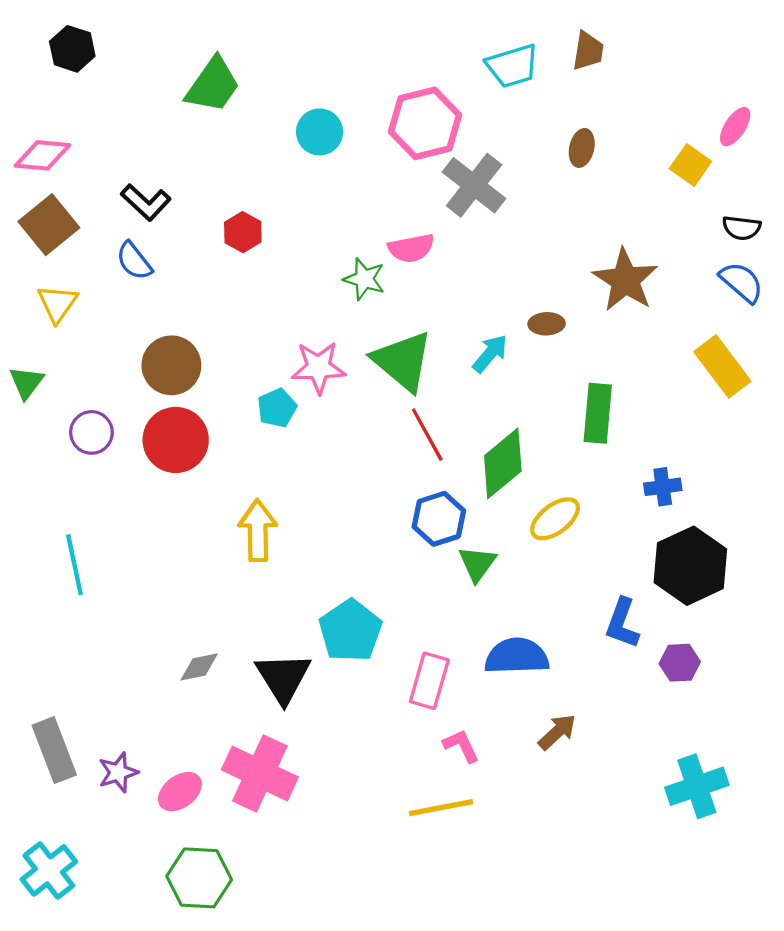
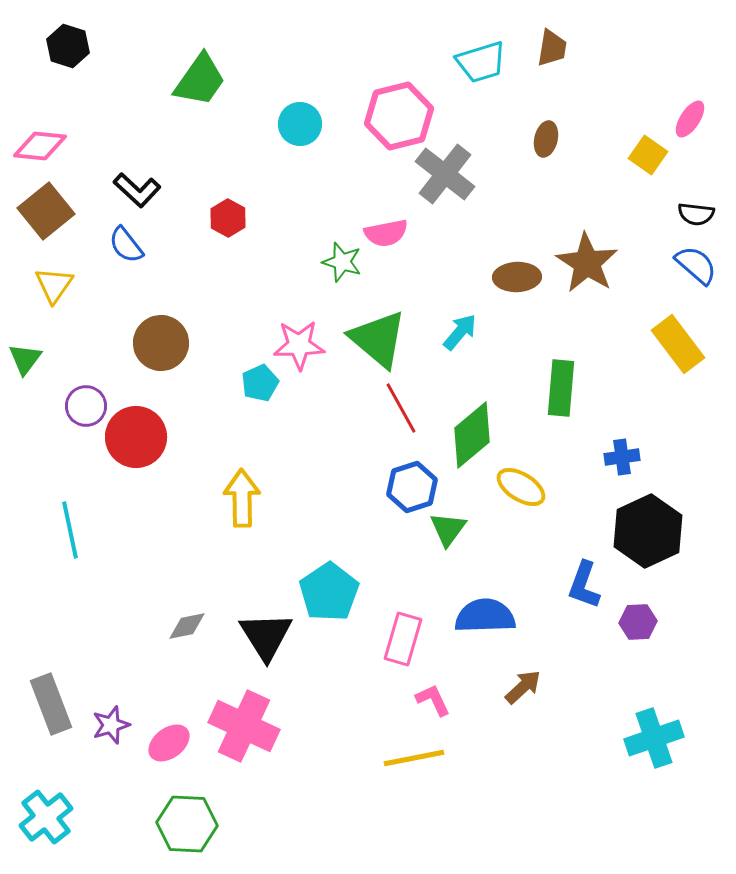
brown ellipse: (547, 324) -> (517, 277), moved, size x1.4
red circle: (176, 440) -> (136, 437), moved
yellow ellipse: (555, 519) -> (521, 487), turned 69

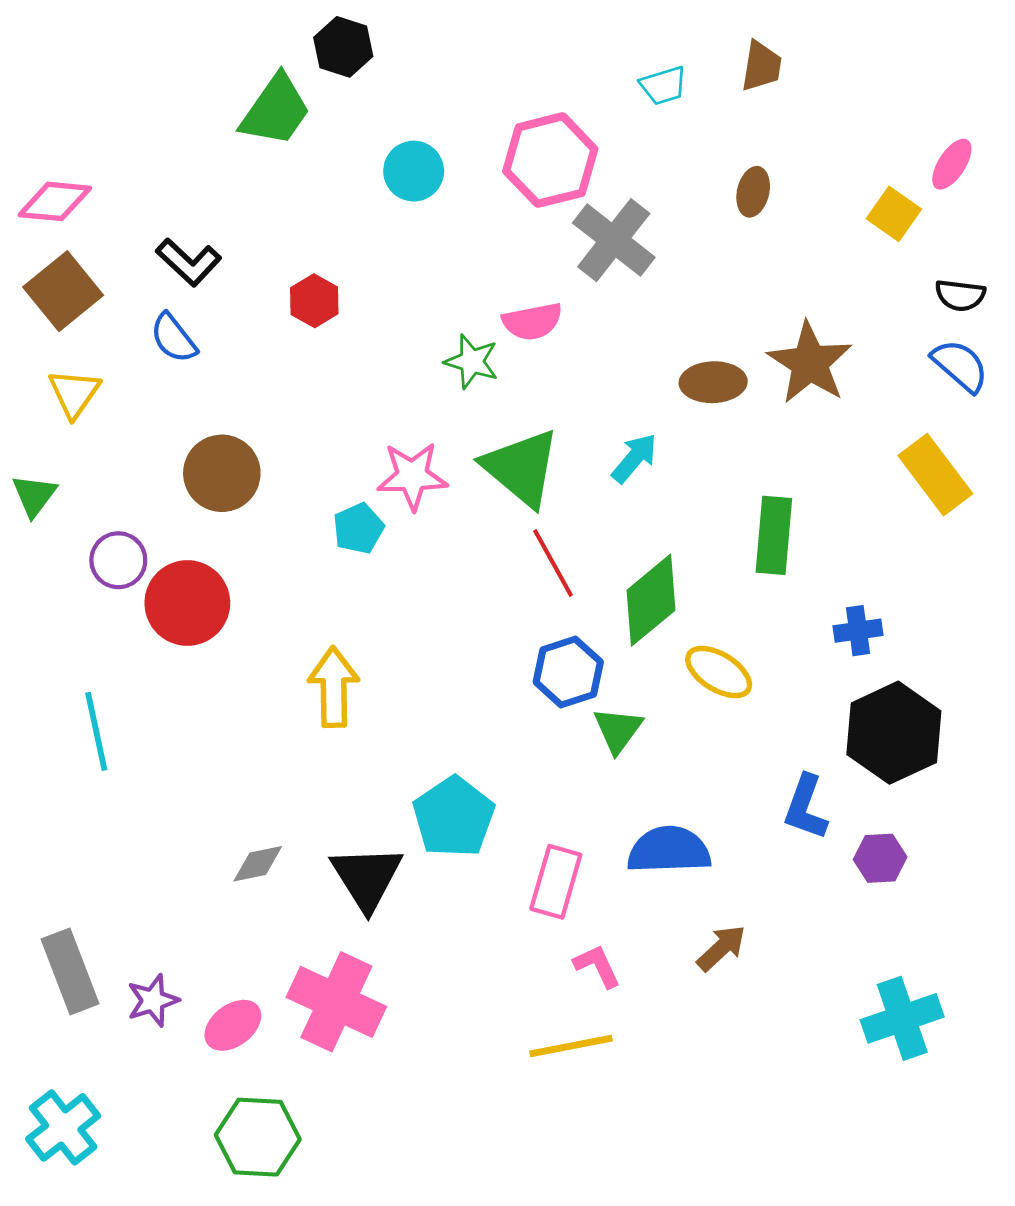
black hexagon: (68, 46) -> (343, 47), moved
cyan trapezoid: (481, 62) -> (663, 86), size x0.7

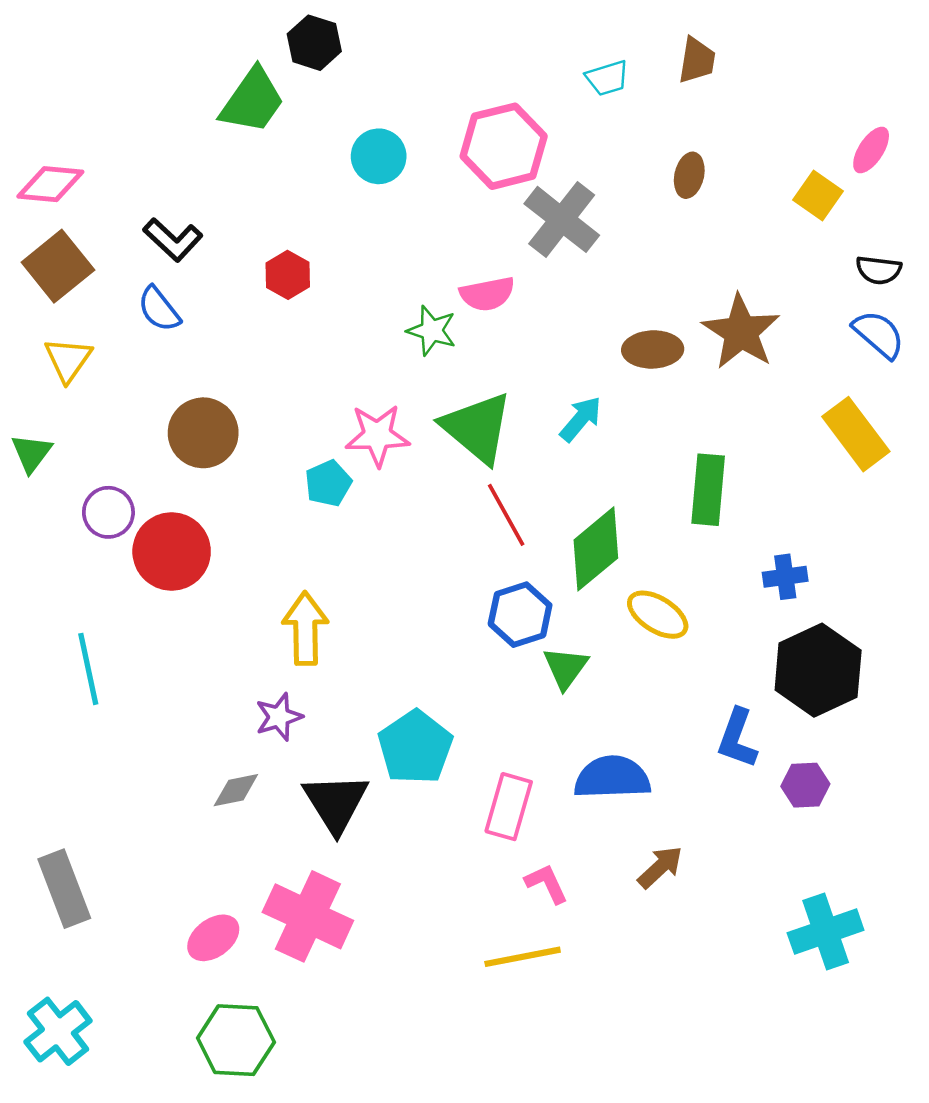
purple star: (153, 1000) -> (279, 717), moved

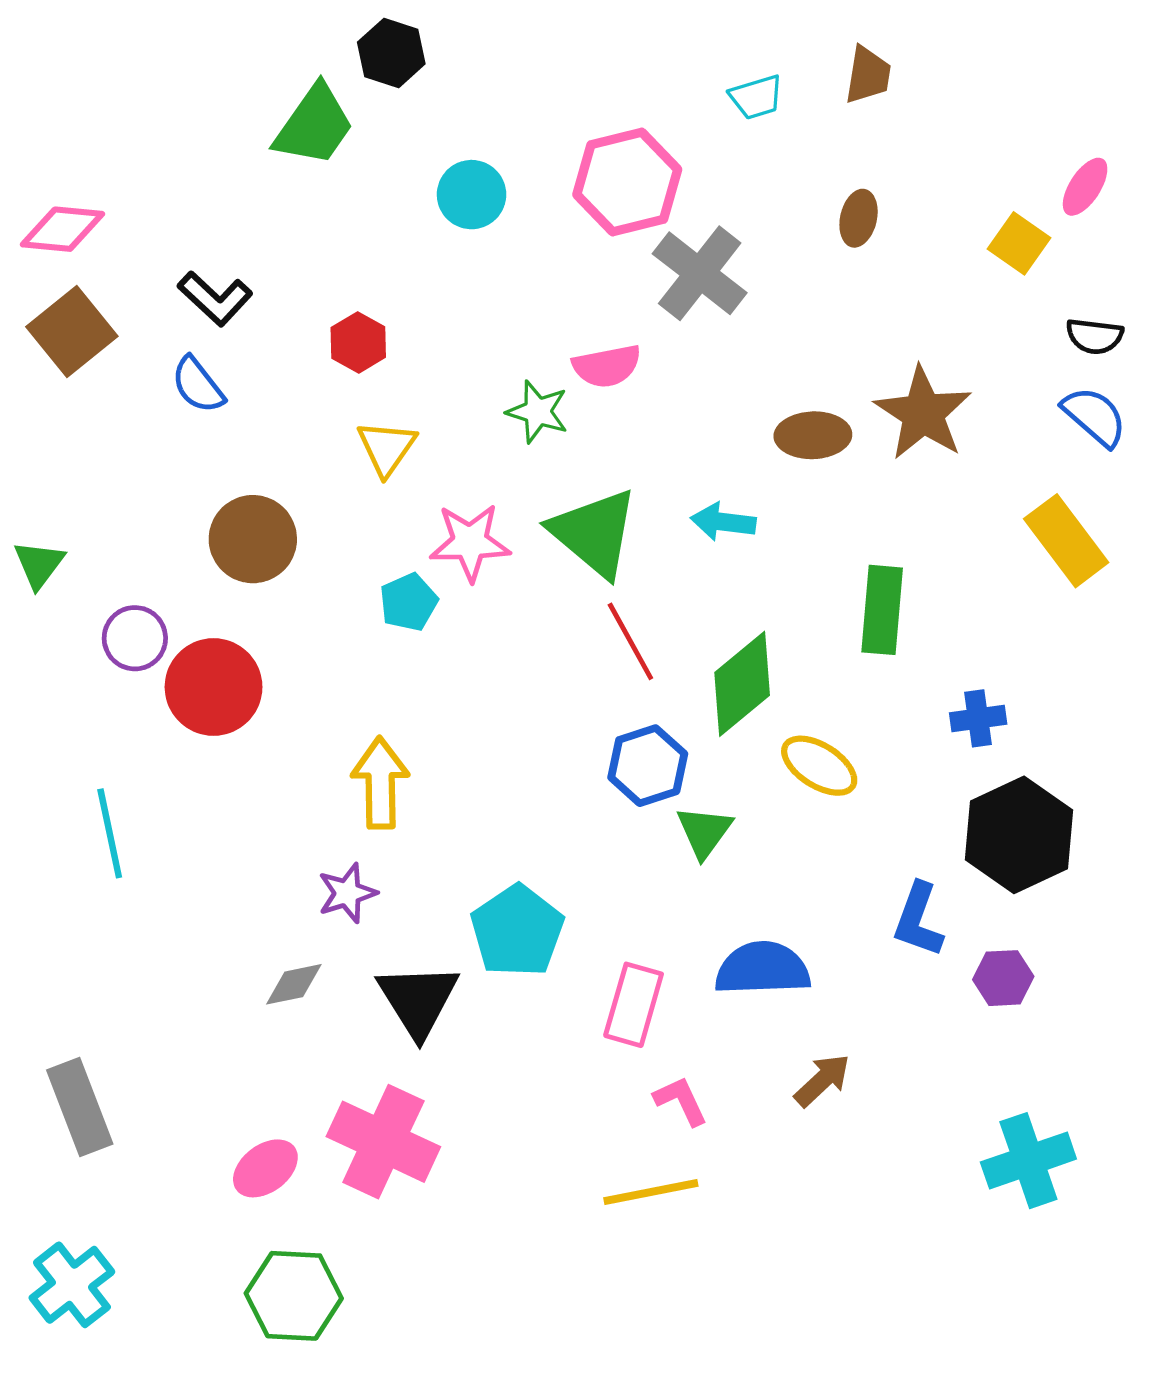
yellow triangle: (68, 360) -> (387, 448), moved
cyan arrow: (581, 419) -> (723, 522), turned -123

